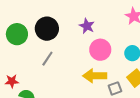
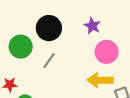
green circle: (17, 34) -> (21, 47), moved

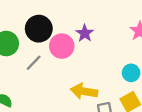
pink circle: (107, 52) -> (62, 46), moved

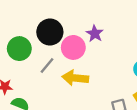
yellow arrow: (84, 91) -> (75, 78), moved

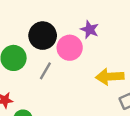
yellow arrow: (75, 78) -> (110, 77), moved

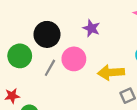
pink circle: (70, 48) -> (74, 59), moved

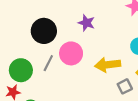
green circle: (20, 56) -> (21, 70), moved

